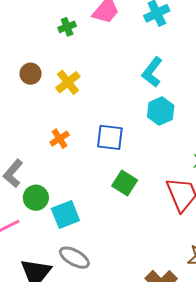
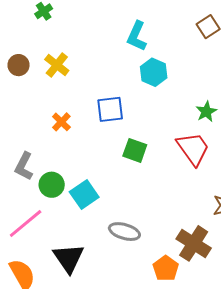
gray ellipse: (74, 258) -> (124, 232), moved

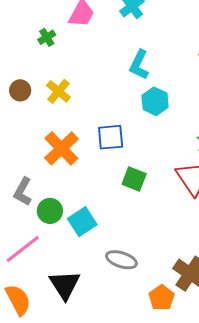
orange cross: (61, 122) -> (61, 148), size x1.8

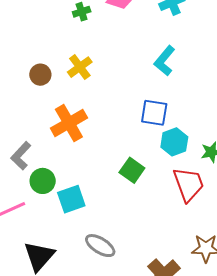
brown circle: (20, 90) -> (40, 75), moved
cyan hexagon: (155, 101) -> (174, 142), moved
blue square: (111, 137) -> (154, 113), moved

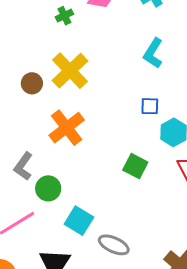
yellow cross: (80, 67) -> (70, 71), size x1.5
blue square: (154, 113) -> (150, 106), size x0.7
cyan square: (71, 199) -> (79, 221), moved, turned -32

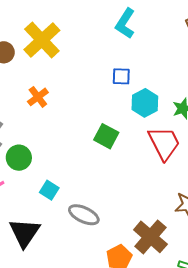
orange cross: (67, 128) -> (38, 97), size x0.6
cyan square: (79, 221) -> (49, 190), size x0.7

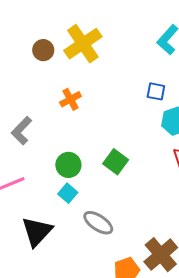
green square: (106, 136) -> (116, 162), moved
green circle: (19, 158) -> (68, 165), moved

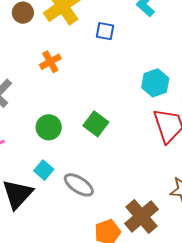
blue square: (156, 91) -> (105, 31), moved
cyan square: (68, 193) -> (44, 170), moved

